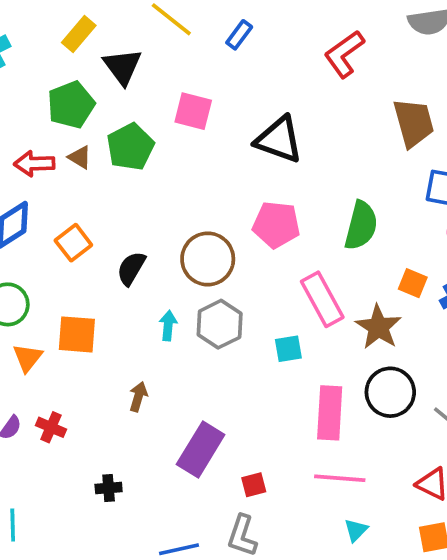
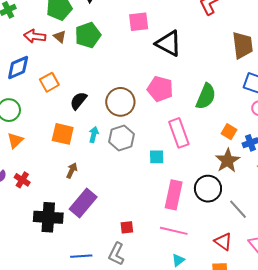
pink square: (193, 111) -> (139, 22), moved, turned -30
brown star: (378, 327) -> (227, 161), moved
orange square: (77, 334) -> (63, 134), moved
purple rectangle: (201, 449) -> (83, 203), moved
black cross: (109, 488) -> (48, 217), size x2.0

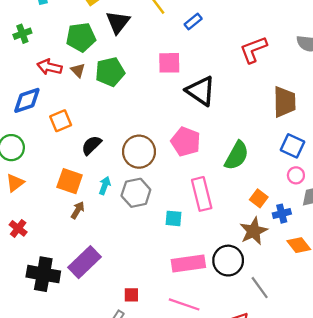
brown arrow: (72, 170) -> (78, 210), moved
pink rectangle: (174, 195) -> (188, 264), turned 64

